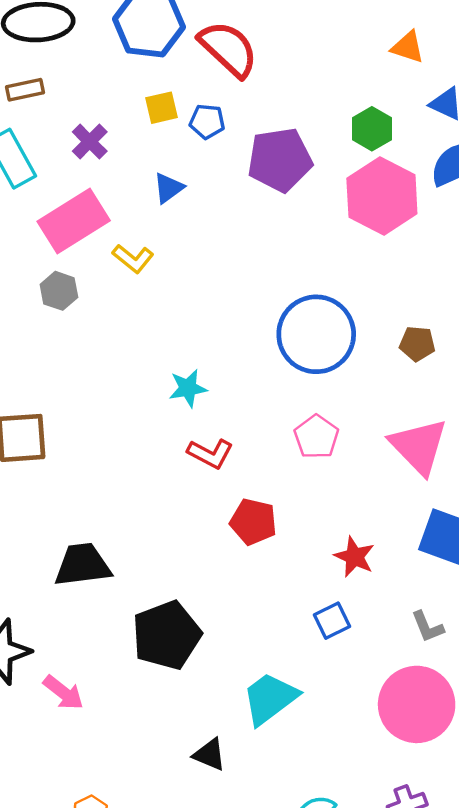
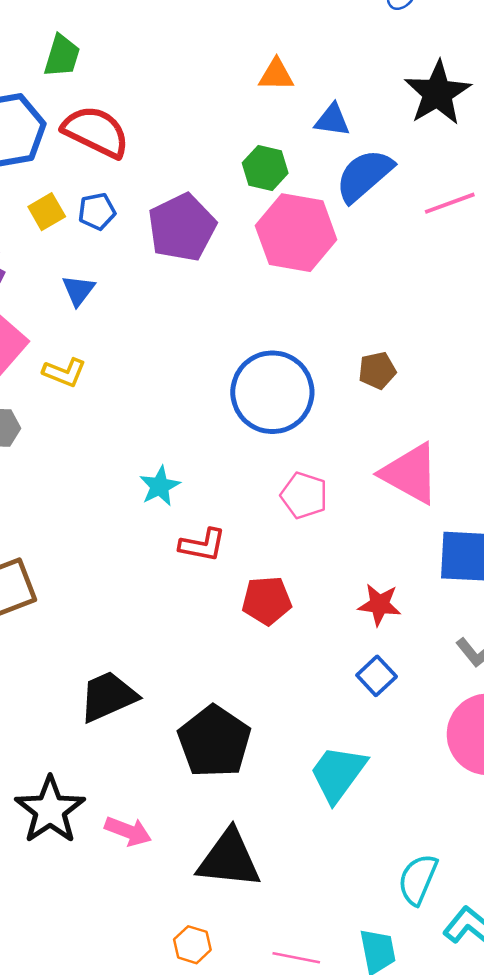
black triangle: (210, 755) -> (229, 859), moved, size x1.8

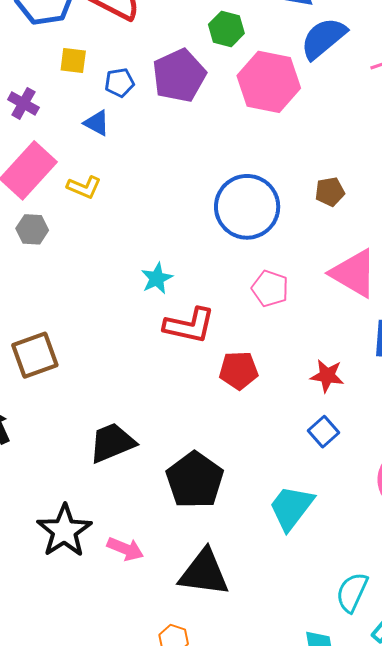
green hexagon: (265, 168) -> (226, 29), moved
blue pentagon: (97, 211) -> (120, 83), moved
yellow square: (47, 212) -> (73, 61), turned 36
blue triangle: (78, 290) -> (97, 123), turned -40
red L-shape: (203, 545) -> (189, 325), size x1.4

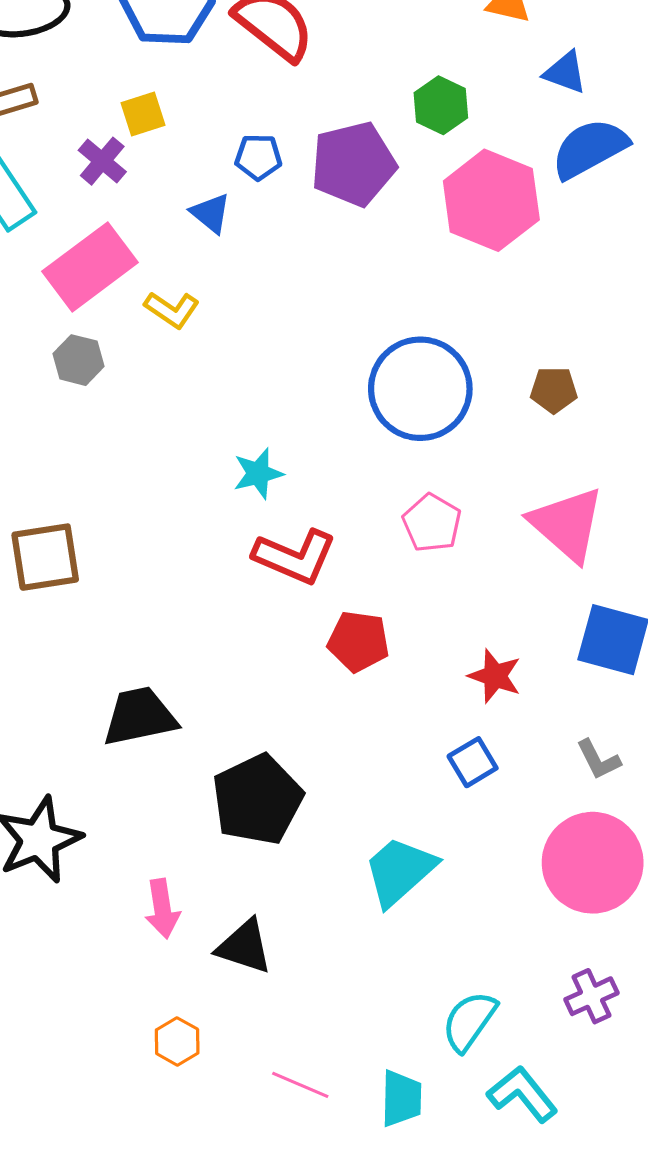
yellow square: (73, 61) -> (143, 114), moved, turned -36
pink arrow: (125, 549) -> (162, 909), moved, turned 48
black triangle: (204, 573) -> (244, 947), size x0.7

